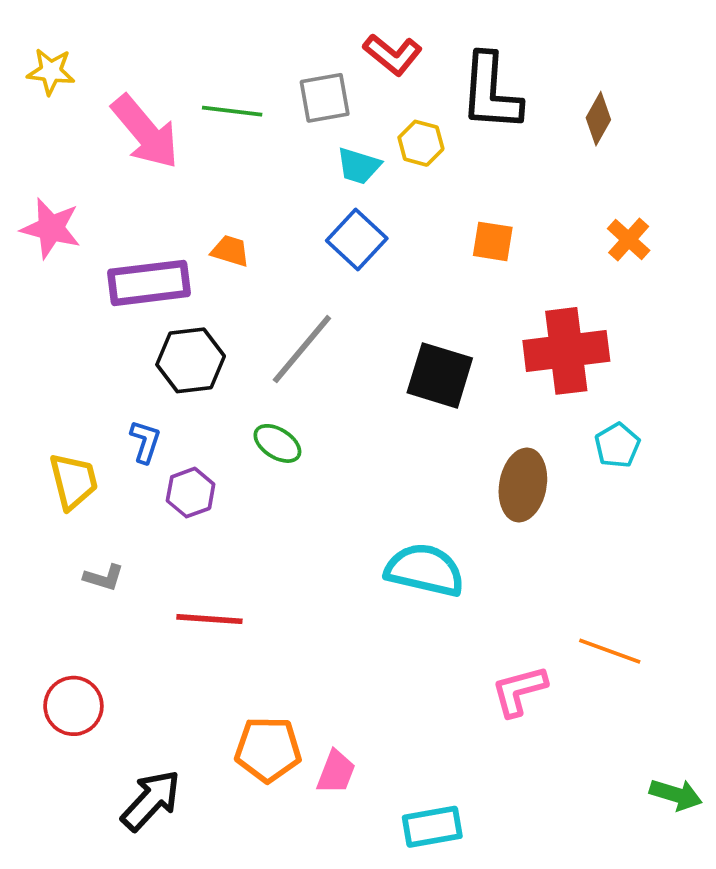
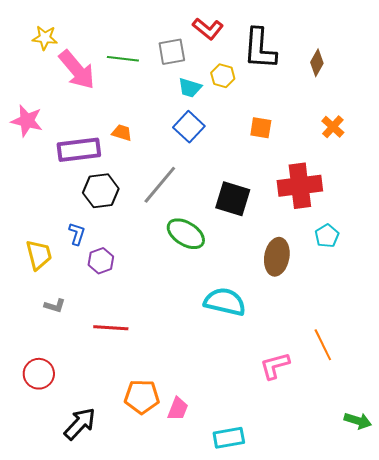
yellow star: (51, 71) -> (45, 38), moved
green ellipse: (277, 443) -> (186, 234), moved, size x1.5
orange line: (610, 651) -> (323, 345), turned 44

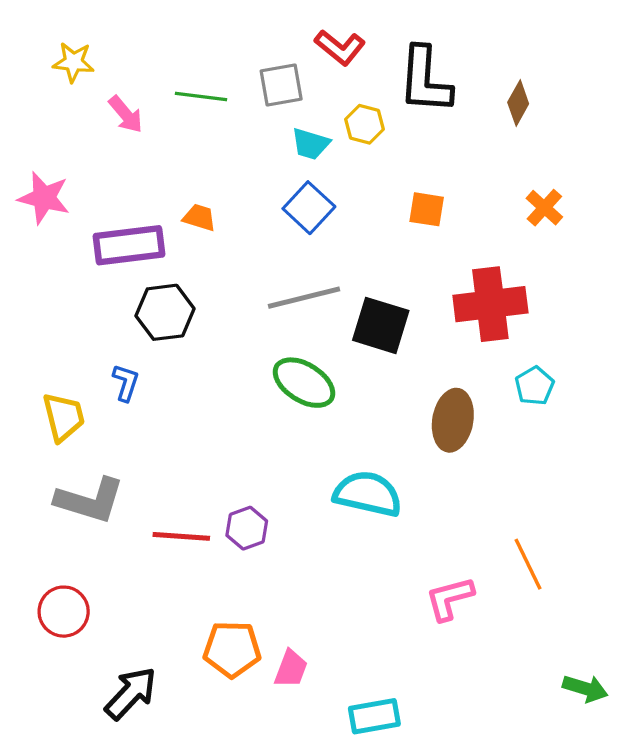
pink arrow: (77, 70) -> (126, 114), size x0.6
gray line: (160, 185) -> (304, 298), moved, turned 36
purple hexagon: (101, 261) -> (247, 528), moved
gray L-shape: (55, 306) -> (90, 500), size x2.0

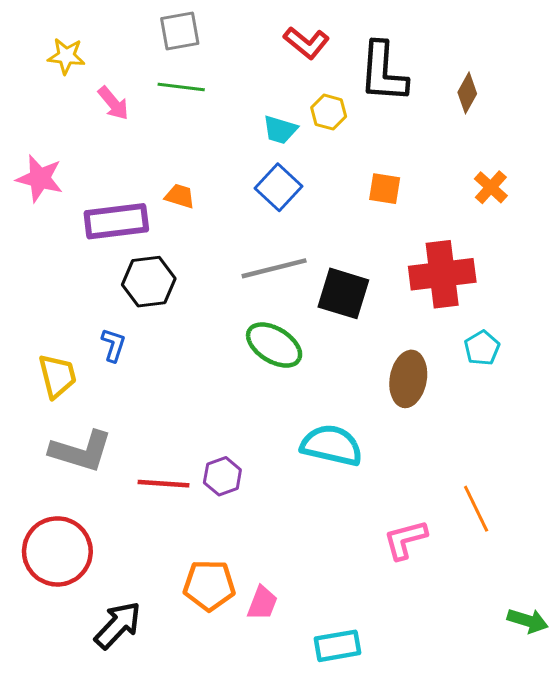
gray square: (281, 85) -> (180, 31), moved
red circle: (64, 612) -> (57, 551), size x1.5

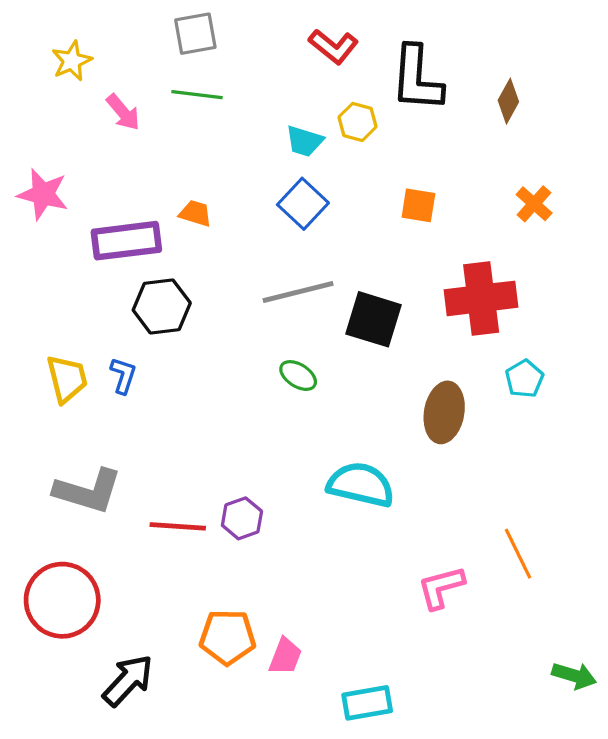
yellow star: (66, 56) -> (72, 61), turned -30
green ellipse: (274, 345) -> (298, 376), size x0.6
yellow trapezoid: (57, 376) -> (67, 379), moved

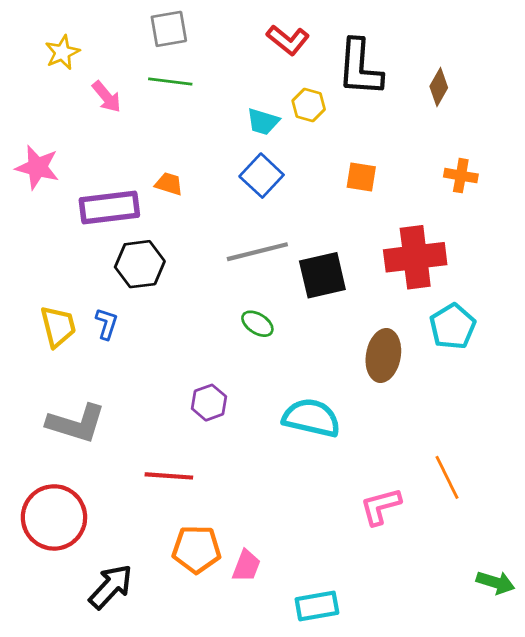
orange cross: (534, 204) -> (461, 176), turned -32
black square: (374, 319) -> (322, 275), turned -30
cyan pentagon: (524, 379) -> (453, 326), size x1.4
purple hexagon: (242, 518) -> (209, 403), moved
red line: (178, 526) -> (169, 476), moved

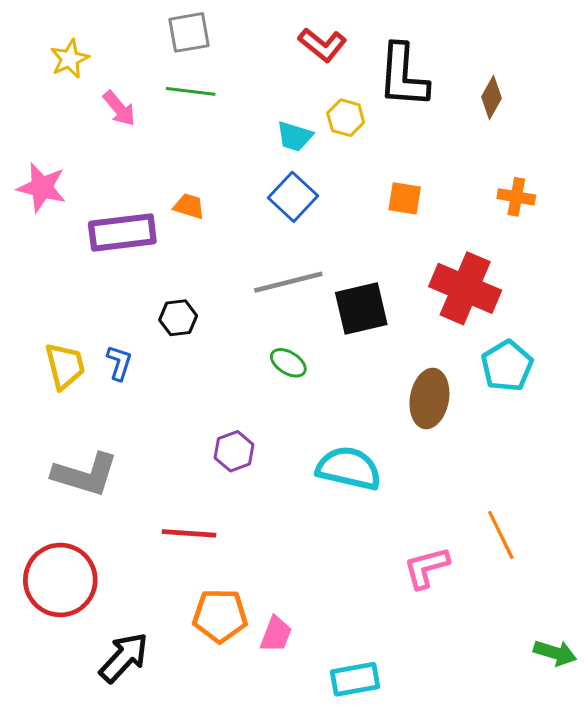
red cross: (415, 257) -> (465, 288), turned 30
black hexagon: (140, 264) -> (178, 318), moved, size x0.7

